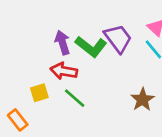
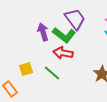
purple trapezoid: (118, 38) -> (75, 19), moved
red arrow: (64, 71) -> (63, 53), moved

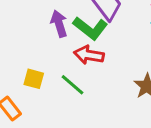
yellow square: (26, 69) -> (34, 79), turned 32

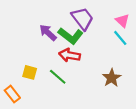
purple arrow: (59, 24) -> (48, 33), turned -30

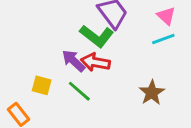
purple arrow: (48, 33) -> (74, 61), moved
cyan line: (120, 38) -> (163, 39), turned -70

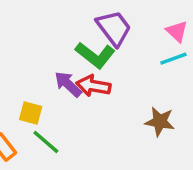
green line: (79, 91) -> (46, 142), moved
brown star: (152, 93) -> (160, 122), turned -30

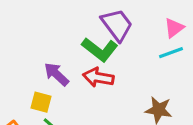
pink triangle: (177, 31) -> (174, 28), turned 40
purple arrow: (68, 84) -> (56, 74), moved

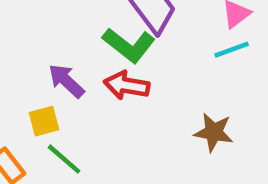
yellow square: (41, 102) -> (44, 121), turned -30

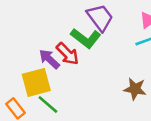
red arrow: (127, 85) -> (67, 54), moved, turned -145
yellow square: (44, 121) -> (36, 82), size x1.6

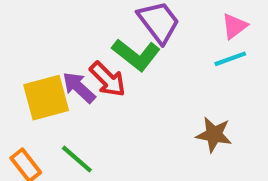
yellow square: (36, 82) -> (46, 98), moved

